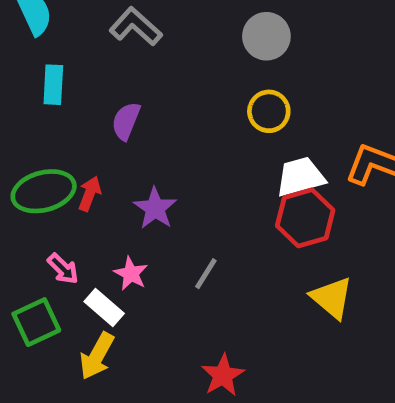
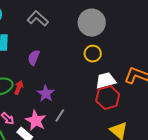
gray circle: (266, 36) -> (92, 23), size x1.4
pink star: (131, 274) -> (36, 121), size x1.5
gray line: (206, 274) -> (60, 116), moved

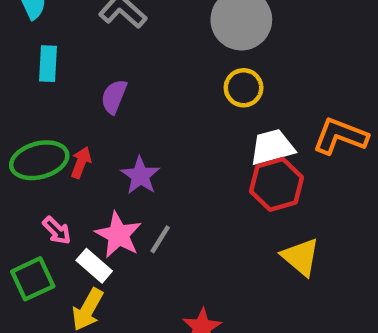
gray line: (60, 116) -> (160, 239), moved

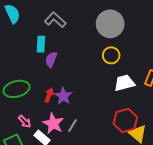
cyan rectangle: (48, 64) -> (41, 44), moved
red arrow: (81, 162) -> (49, 95), moved
red hexagon: (276, 184) -> (125, 120), moved

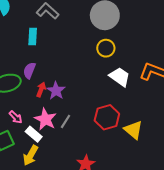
purple semicircle: (51, 59) -> (29, 70), moved
white trapezoid: (124, 83) -> (120, 77), turned 50
red hexagon: (125, 120) -> (107, 117), moved

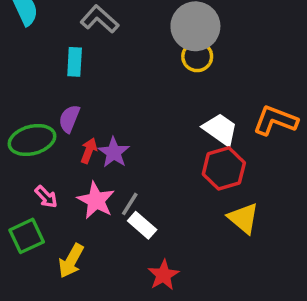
yellow circle: (106, 48) -> (197, 57), moved
red hexagon: (107, 117) -> (224, 168), moved
white rectangle: (34, 134) -> (142, 225), moved

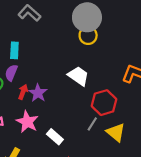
cyan rectangle: (75, 62) -> (14, 50), moved
white trapezoid: (220, 129) -> (78, 76), moved
gray line: (130, 204) -> (92, 124), moved

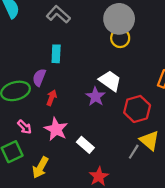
cyan rectangle: (14, 50) -> (56, 54), moved
purple star: (38, 93) -> (95, 97), moved
gray line: (92, 124) -> (134, 152), moved

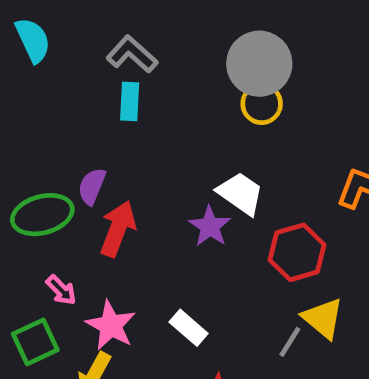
cyan rectangle: (56, 54) -> (130, 101), moved
red arrow: (52, 98) -> (118, 229), size x1.6
pink star: (56, 129) -> (111, 325), moved

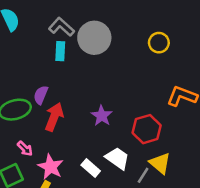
gray circle: (259, 64) -> (94, 38), moved
yellow circle: (262, 104) -> (159, 43), moved
white trapezoid: (240, 193) -> (117, 158), moved

